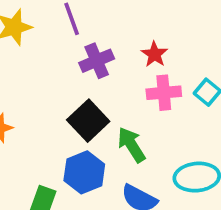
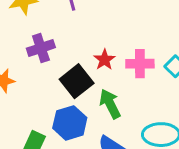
red star: (154, 54) -> (104, 60), moved
purple cross: (97, 61) -> (41, 48), moved

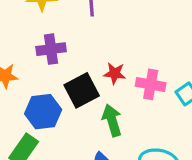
red star: (104, 60) -> (115, 73), turned 30
blue hexagon: (70, 123) -> (43, 112), moved

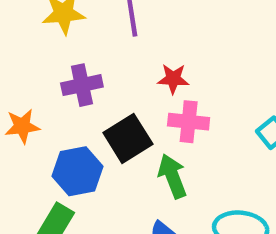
red star: (115, 73) -> (173, 79), moved
pink cross: (151, 84) -> (189, 122), moved

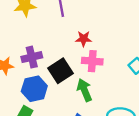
purple cross: (82, 85) -> (32, 57), moved

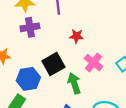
purple cross: (32, 57) -> (30, 27), moved
pink cross: (92, 61) -> (93, 62), moved, turned 30

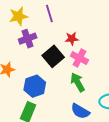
pink cross: (93, 62) -> (79, 58), moved
black square: (53, 64) -> (53, 56), moved

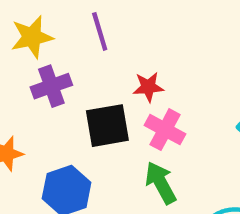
black square: (53, 56) -> (107, 126), turned 30

